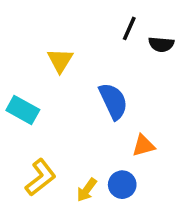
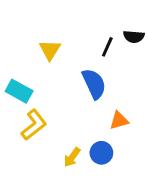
black line: (129, 28) -> (107, 47), moved
yellow L-shape: (41, 178) -> (34, 125), moved

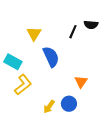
blue semicircle: (94, 84) -> (51, 57), moved
orange triangle: (119, 120) -> (81, 82), turned -40

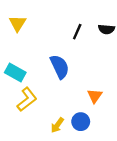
black line: (73, 32) -> (77, 32), moved
yellow triangle: (34, 34) -> (18, 23), moved

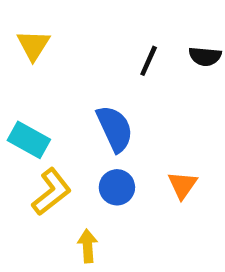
blue circle: (81, 122) -> (117, 187), moved
yellow arrow: (57, 125) -> (88, 246), moved, turned 140

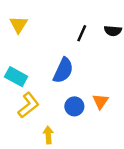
blue semicircle: (115, 129) -> (63, 70), turned 50
blue circle: (117, 187) -> (74, 106), moved

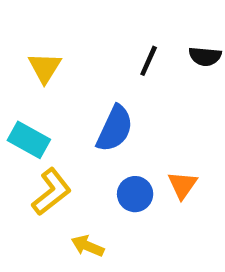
yellow triangle: (19, 25) -> (45, 68), moved
yellow arrow: (48, 135) -> (88, 246), turned -63

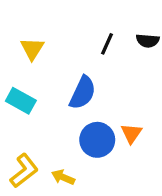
yellow L-shape: (51, 192) -> (24, 171), moved
blue circle: (135, 194) -> (97, 140), size x1.4

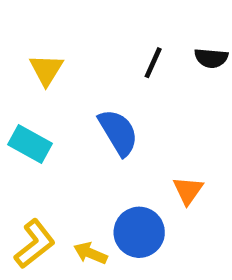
blue semicircle: (83, 93) -> (118, 132), turned -56
blue circle: (97, 140) -> (139, 232), moved

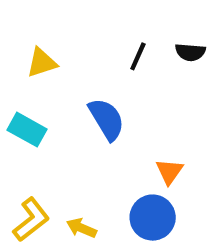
yellow triangle: (46, 70) -> (42, 63), turned 40
blue circle: (139, 232) -> (153, 218), moved

